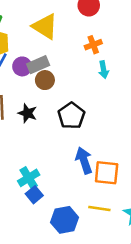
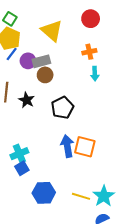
orange square: (107, 173) -> (85, 147), moved
yellow line: (99, 208) -> (81, 196), moved

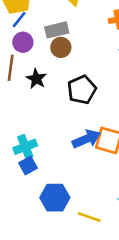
purple circle: (28, 61) -> (23, 42), moved
blue arrow: (67, 146) -> (86, 139), turned 75
yellow line: (81, 196) -> (89, 217), moved

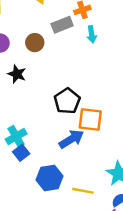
gray rectangle: (57, 30) -> (62, 25), moved
black pentagon: (82, 90) -> (67, 101), moved
blue arrow: (86, 139) -> (71, 139), moved

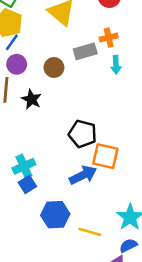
black pentagon: (67, 101) -> (82, 134), turned -30

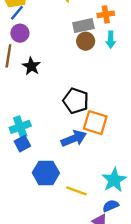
brown circle: (54, 68) -> (86, 41), moved

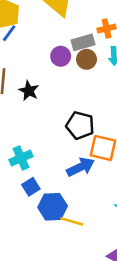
purple circle: (20, 33) -> (61, 56), moved
blue square: (22, 144) -> (31, 187), moved
yellow line: (76, 191) -> (72, 221), moved

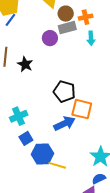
brown circle: (87, 59) -> (66, 14), moved

